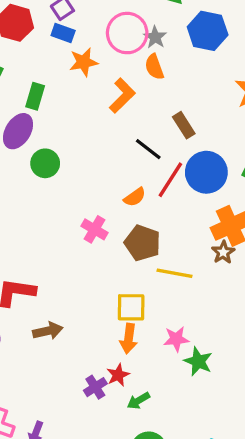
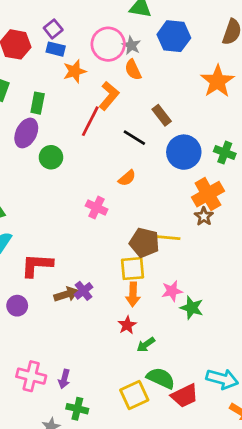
red line: (170, 180) -> (90, 121), moved
brown pentagon: (142, 243) -> (144, 243), moved
purple cross: (95, 387) -> (83, 291), moved

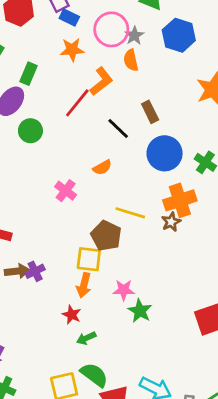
blue rectangle: (56, 49) -> (69, 17), moved
yellow line: (166, 237) -> (130, 213), moved
red star: (127, 325) -> (72, 315), turned -30

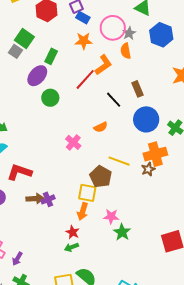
green arrow: (86, 338) -> (71, 247), moved

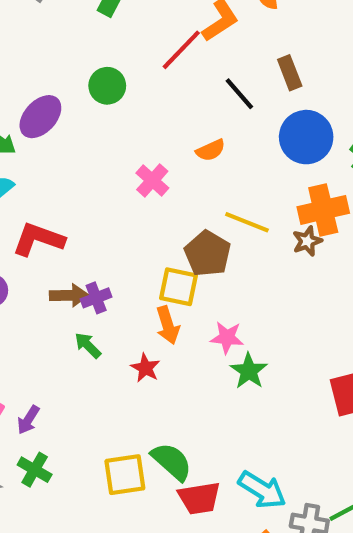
purple ellipse: (37, 76) -> (40, 117), moved
orange arrow: (83, 211) -> (168, 325), turned -36
green arrow: (71, 247) -> (88, 345), moved, turned 64

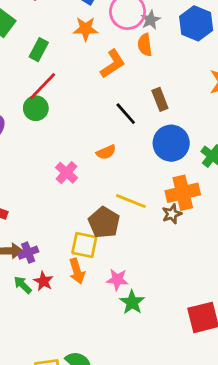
red line: (181, 50) -> (42, 86), moved
red star: (145, 368) -> (43, 281), moved

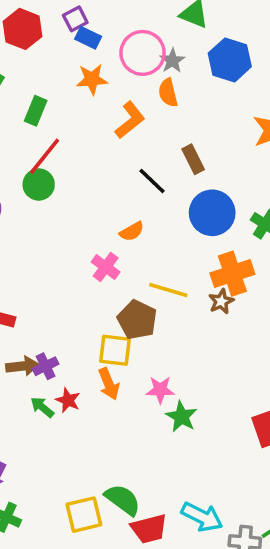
pink cross: (66, 173) -> (106, 267), moved

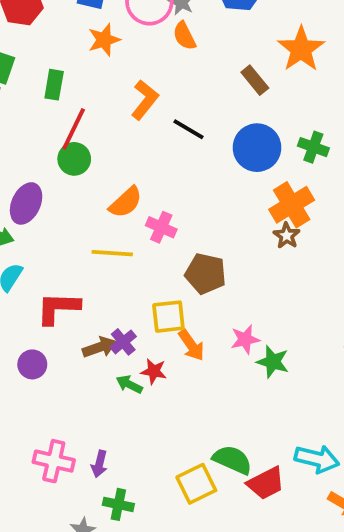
orange L-shape: (130, 120) -> (145, 100), moved
brown rectangle: (193, 159) -> (255, 80), moved
orange semicircle: (132, 231) -> (126, 202), moved, size x1.4
yellow line: (168, 290) -> (112, 253), moved
yellow square: (115, 350) -> (168, 317), moved

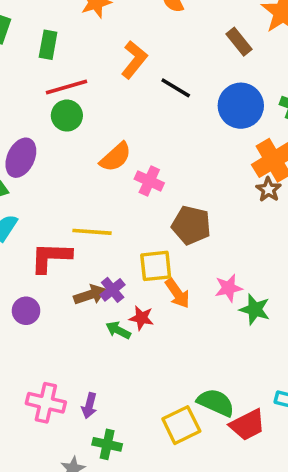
red line: (74, 129) -> (66, 87), turned 48
yellow line: (112, 253) -> (92, 232), moved

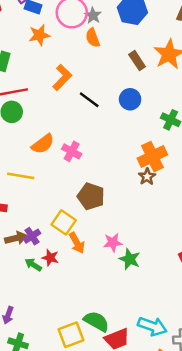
brown rectangle: (239, 42) -> (137, 61), moved
blue circle: (241, 106) -> (130, 99), moved, size x0.7
pink cross: (149, 181) -> (72, 151), moved
yellow line: (92, 232) -> (21, 176), moved
yellow square: (156, 266) -> (64, 222), turned 35

